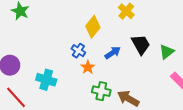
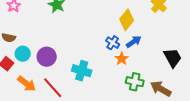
black trapezoid: (141, 44) -> (173, 58), moved
blue arrow: (113, 53) -> (134, 42), moved

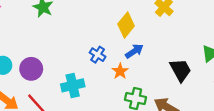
blue cross: (113, 43) -> (98, 55), moved
cyan cross: (82, 71) -> (73, 85), turned -30

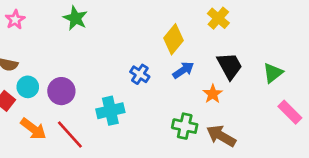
black trapezoid: (181, 70) -> (230, 66), moved
orange star: (120, 71) -> (213, 94), moved

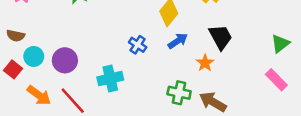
green triangle: (273, 73) -> (280, 43), moved

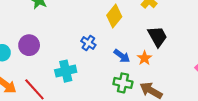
blue arrow: (178, 41) -> (122, 56), moved, turned 70
purple circle: (65, 60) -> (29, 45), moved

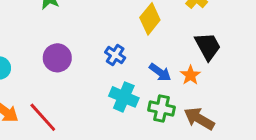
purple circle: (29, 45) -> (57, 58), moved
cyan cross: (66, 71) -> (124, 97), moved, turned 36

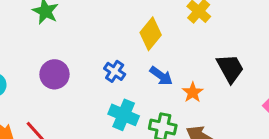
black trapezoid: (208, 46) -> (230, 68), moved
blue arrow: (160, 72) -> (161, 76), moved

